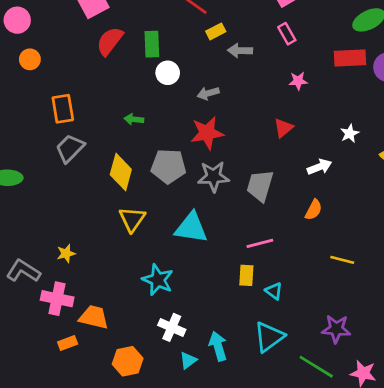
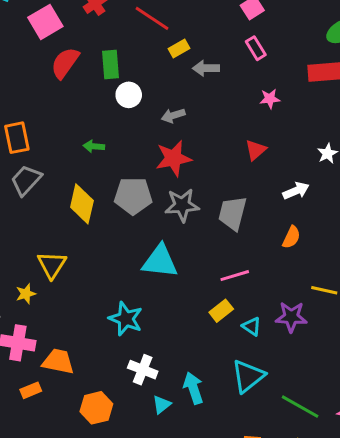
yellow triangle: (132, 219) -> (52, 265), moved
yellow rectangle: (246, 275) -> (221, 311), turned 50
purple star: (336, 329) -> (291, 317), moved

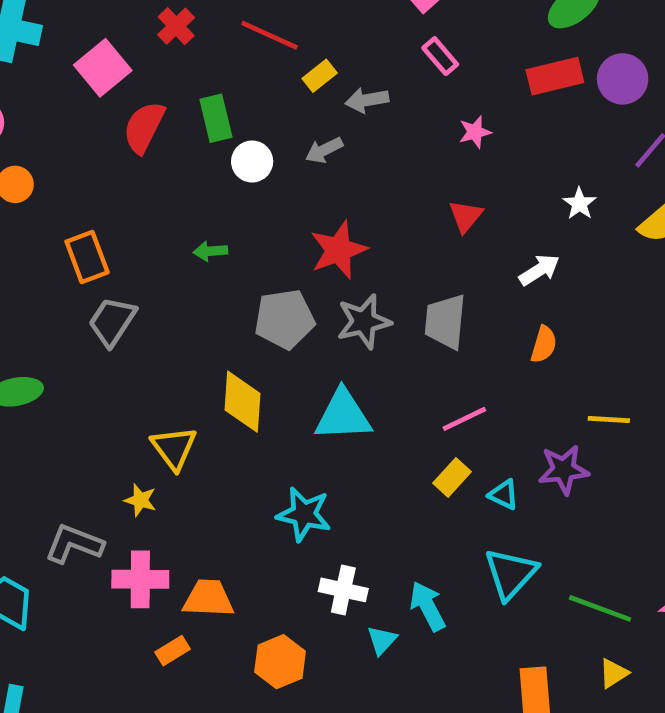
gray arrow: (173, 115) -> (324, 150), moved
yellow diamond: (82, 204) -> (243, 402), moved
yellow star: (26, 294) -> (140, 500), turned -30

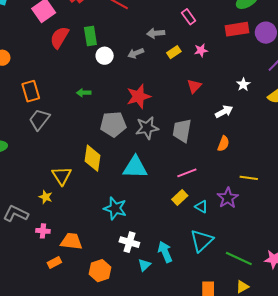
yellow rectangle: (320, 76) -> (174, 52), moved
purple star: (564, 470) -> (228, 198), turned -30
pink cross: (140, 579) -> (43, 231), size x0.6

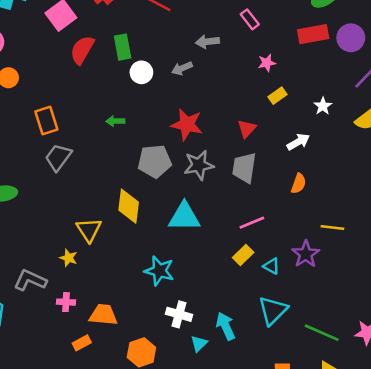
yellow rectangle: (174, 52) -> (278, 96), moved
red triangle: (194, 86) -> (247, 129), moved
red star: (139, 96) -> (187, 124), turned 30

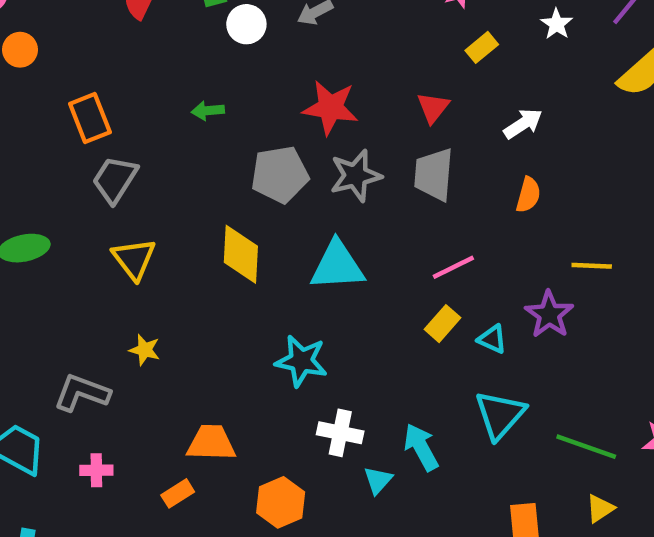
white star: (323, 106) -> (557, 24), moved
yellow triangle: (89, 230) -> (134, 259), moved
pink cross: (66, 302) -> (96, 470), moved

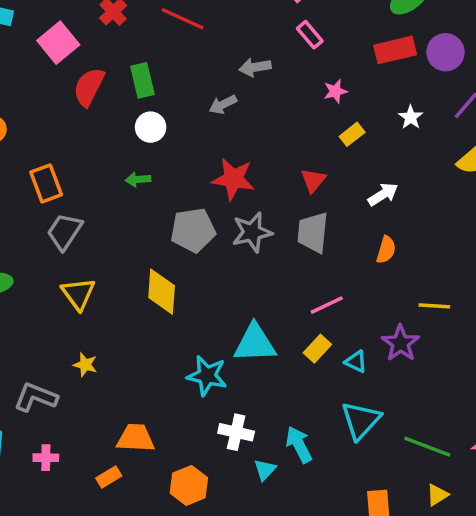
white circle: (246, 24) -> (151, 127), moved
cyan triangle: (337, 266) -> (255, 343), moved

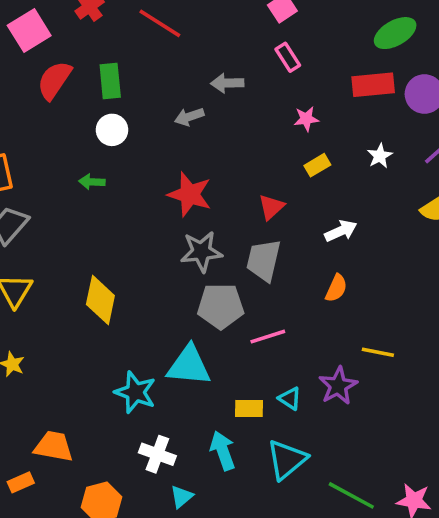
gray pentagon: (193, 230) -> (221, 306), moved
yellow rectangle: (317, 349) -> (249, 408), moved, turned 40
cyan arrow: (299, 445) -> (223, 451), moved

